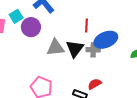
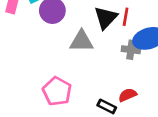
black triangle: (75, 49) -> (106, 18), moved

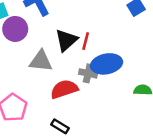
red semicircle: (128, 95) -> (64, 89), moved, size x1.5

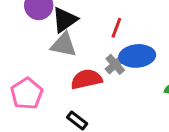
black triangle: (66, 40) -> (65, 20), moved
gray cross: (88, 73) -> (115, 64), turned 30

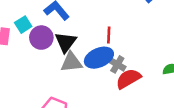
blue ellipse: (137, 56) -> (99, 58), moved
red semicircle: (86, 79) -> (128, 79), moved

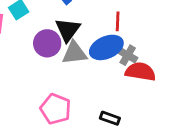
purple circle: (41, 38) -> (47, 43), moved
red semicircle: (128, 79) -> (140, 72), turned 40

